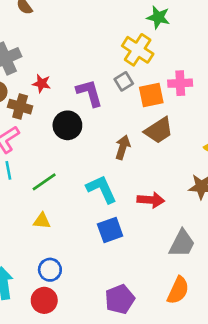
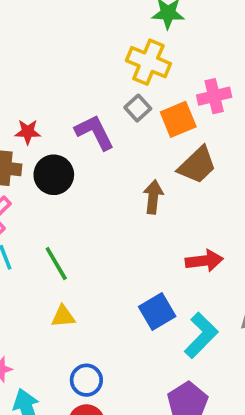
black circle: (67, 125) -> (54, 175), moved
green line: (44, 182) -> (56, 264), turned -75
cyan L-shape: (102, 189) -> (201, 335), moved, turned 80

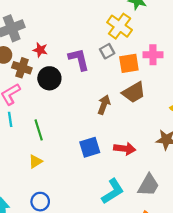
blue square: (157, 311) -> (90, 147), moved
yellow triangle: (63, 316) -> (35, 161), turned -40

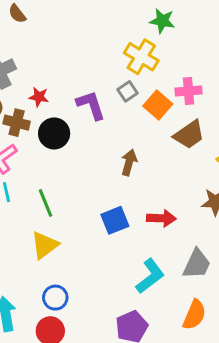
orange square: (129, 63) -> (158, 105), turned -35
brown trapezoid: (134, 92) -> (189, 135), moved
yellow triangle: (35, 161) -> (45, 245), size x1.5

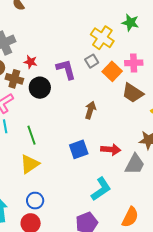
green star: (162, 21) -> (130, 23), moved
brown trapezoid: (189, 135) -> (133, 93), turned 65
gray trapezoid: (197, 264) -> (135, 164), moved

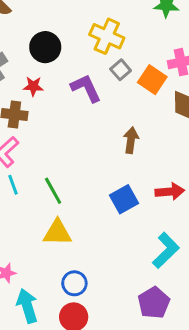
yellow cross: (102, 38) -> (107, 36), moved
black circle: (40, 88) -> (45, 47), moved
yellow triangle: (30, 164) -> (57, 233), turned 45

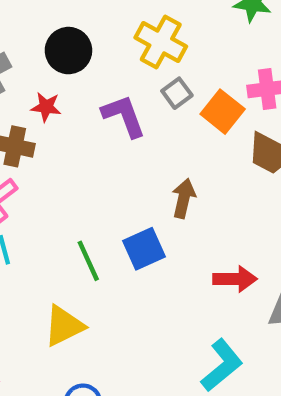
green line: (53, 191) -> (88, 261), moved
blue square: (124, 199) -> (144, 249), moved
yellow triangle: (57, 233) -> (64, 326), turned -32

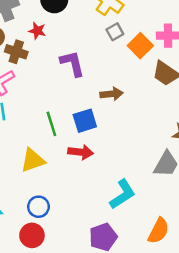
purple L-shape: (124, 116) -> (72, 63), moved
brown arrow: (184, 198) -> (112, 94), turned 65
red arrow: (235, 279) -> (81, 152), moved

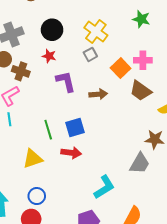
red star: (37, 31) -> (49, 56), moved
gray square: (115, 32) -> (90, 54), moved
brown arrow: (112, 94) -> (98, 94), moved

